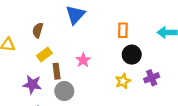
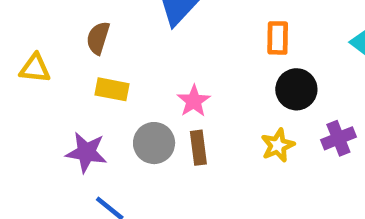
yellow rectangle: (44, 55) -> (112, 89), turned 48
brown rectangle: (57, 71) -> (198, 148), moved
gray circle: (64, 91) -> (154, 143), moved

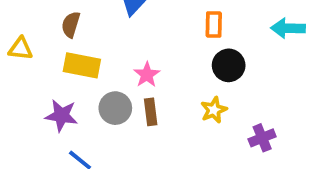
yellow rectangle: (112, 89) -> (82, 65), size x1.4
purple cross: (338, 138) -> (262, 138), moved

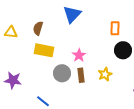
yellow triangle: (21, 49) -> (11, 32), moved
yellow star: (214, 110) -> (105, 74), moved
purple star: (61, 116) -> (13, 80), moved

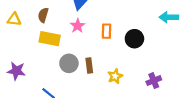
orange rectangle: (115, 28) -> (107, 31), moved
pink star: (79, 55) -> (78, 26), moved
yellow star: (105, 74) -> (115, 76), moved

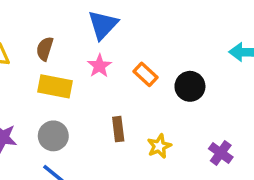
orange rectangle: (107, 31) -> (146, 74), turned -48
gray circle: (69, 63) -> (53, 136), moved
purple cross: (154, 81) -> (221, 153), turned -32

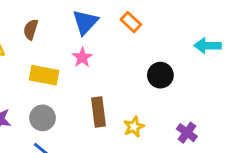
brown semicircle: (45, 49) -> (31, 29), moved
orange rectangle: (146, 74) -> (131, 22), moved
brown rectangle: (118, 129) -> (98, 112), size x1.4

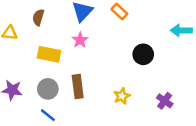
brown rectangle: (98, 112) -> (78, 87), moved

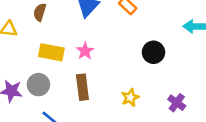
pink star: (80, 40) -> (85, 51), moved
gray circle: (48, 89) -> (38, 85), moved

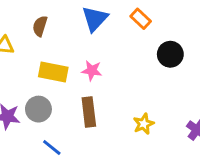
pink star: (85, 51) -> (92, 71), turned -30
black circle: (153, 52) -> (170, 54), moved

